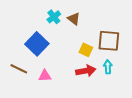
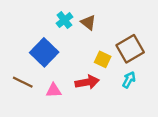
brown square: (109, 41) -> (130, 49), turned -35
cyan arrow: (108, 67) -> (129, 80), turned 32
red arrow: (86, 71) -> (87, 82), moved

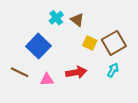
yellow square: (103, 59) -> (90, 43), moved

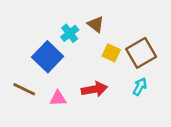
cyan cross: (56, 18) -> (70, 33), moved

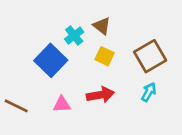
yellow square: (111, 53) -> (105, 56), moved
brown line: (24, 89) -> (16, 106), moved

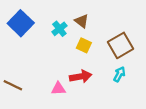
blue square: (51, 60) -> (21, 23), moved
pink triangle: (62, 104) -> (58, 89), moved

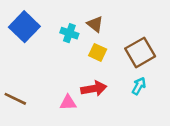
cyan cross: (59, 29) -> (69, 33), turned -32

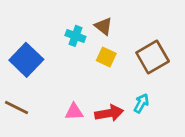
blue square: (24, 27) -> (26, 60), moved
cyan arrow: (139, 86) -> (141, 103), moved
red arrow: (94, 88) -> (109, 113), moved

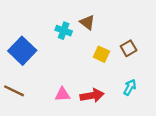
yellow square: (106, 57) -> (101, 54), moved
brown square: (153, 57) -> (129, 48), size x0.6
cyan arrow: (141, 103) -> (130, 87), moved

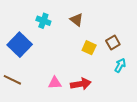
cyan cross: (64, 31) -> (43, 21), moved
cyan arrow: (130, 87) -> (120, 65), moved

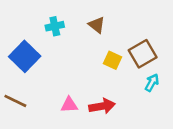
cyan cross: (43, 21) -> (55, 26), turned -32
brown square: (113, 43) -> (143, 54), size x1.5

